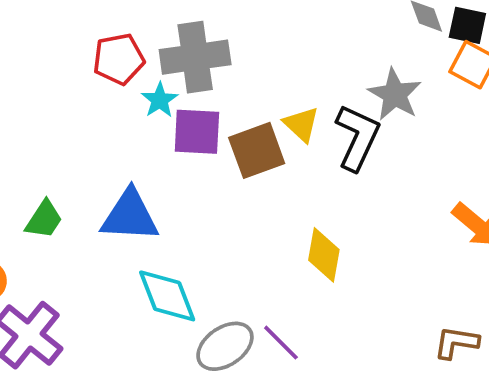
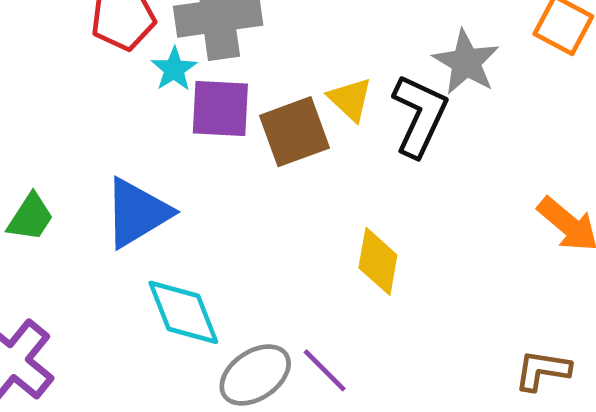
blue triangle: (130, 216) -> (137, 213), turned -34

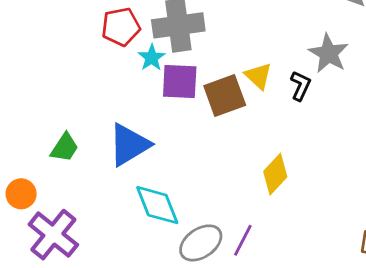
black L-shape: (420, 115) -> (300, 86), size x0.6
yellow diamond: (378, 261) -> (275, 174), turned 33
purple line: (325, 370) -> (243, 240), turned 72

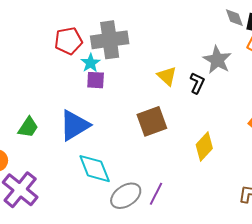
purple square: (180, 82) -> (96, 80), moved, size x0.7
brown square: (225, 96) -> (152, 121), moved
yellow diamond: (275, 174) -> (204, 146), moved

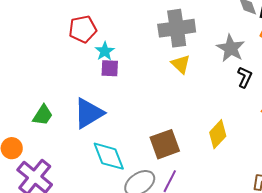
gray cross: (110, 40) -> (177, 28), moved
black L-shape: (197, 83) -> (245, 77), moved
brown square: (152, 121) -> (165, 144), moved

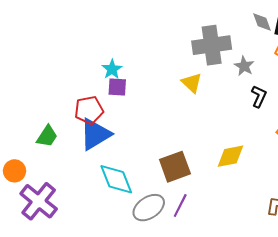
gray cross: (177, 28) -> (212, 45), moved
red pentagon: (83, 29) -> (89, 110), moved
gray star: (231, 48) -> (244, 66), size x0.7
yellow diamond: (218, 134) -> (230, 156), turned 36

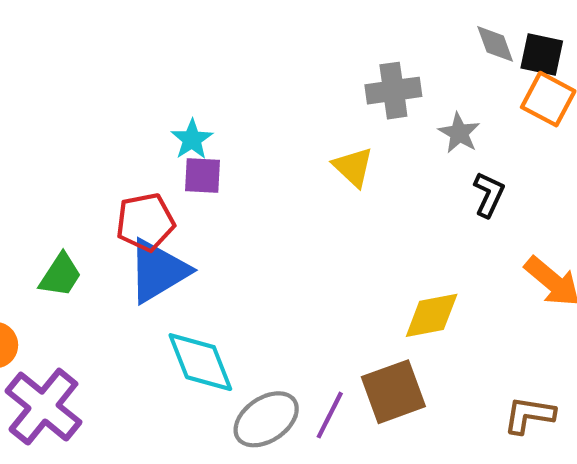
gray cross: (212, 45) -> (393, 91), size x0.7
brown square: (175, 167) -> (393, 392), moved

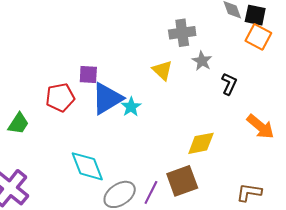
gray star: (459, 133) -> (202, 61), moved
cyan star: (192, 139) -> (131, 107), moved
blue triangle: (158, 271) -> (107, 98), moved

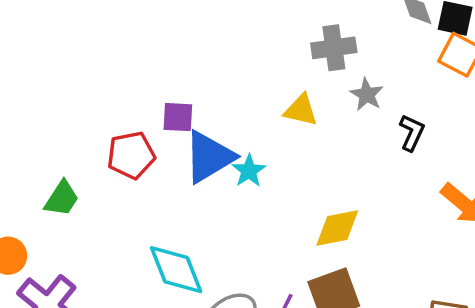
yellow triangle: (162, 70) -> (301, 110), turned -30
yellow diamond: (201, 143) -> (337, 228), moved

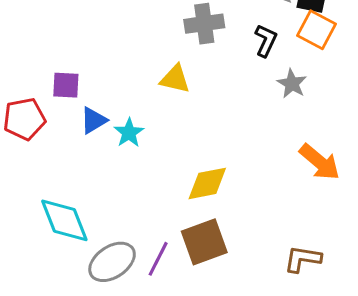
gray star: (367, 95) -> (292, 84), moved
black L-shape: (412, 133) -> (266, 41), moved
blue triangle: (209, 157) -> (94, 120), size x0.6

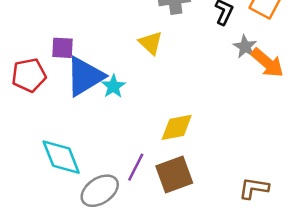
yellow triangle: (175, 79) -> (151, 43), turned 30
blue triangle: (94, 120) -> (85, 76), size x1.8
orange arrow: (320, 162) -> (267, 63), moved
purple line: (158, 259) -> (136, 167), moved

